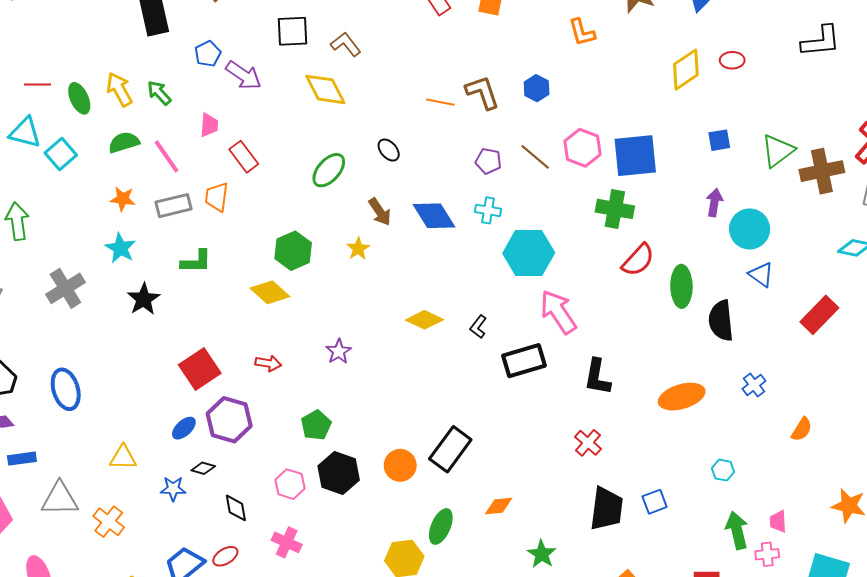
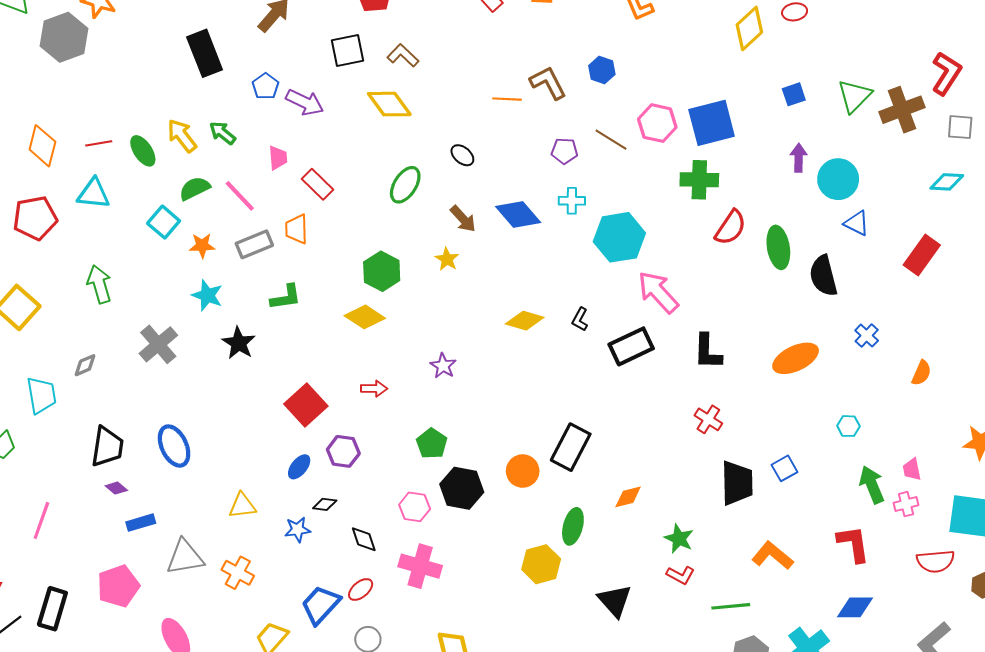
cyan square: (61, 154) -> (164, 222), moved
purple hexagon: (229, 420) -> (343, 451), size x0.7
pink cross: (287, 542) -> (420, 566), size x1.4

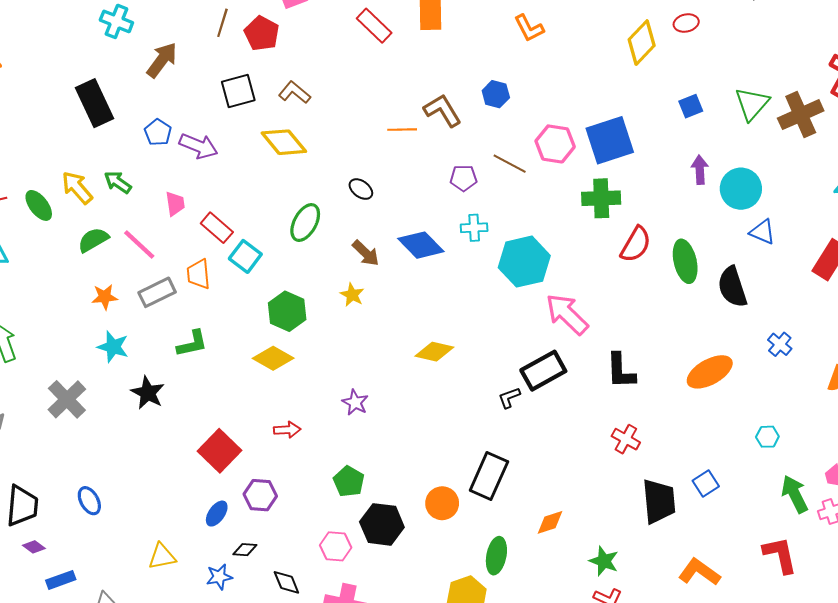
cyan square: (164, 222) -> (245, 256), moved
black L-shape: (580, 319) -> (509, 398), moved, turned 45
blue ellipse: (174, 446) -> (89, 501), size x0.7

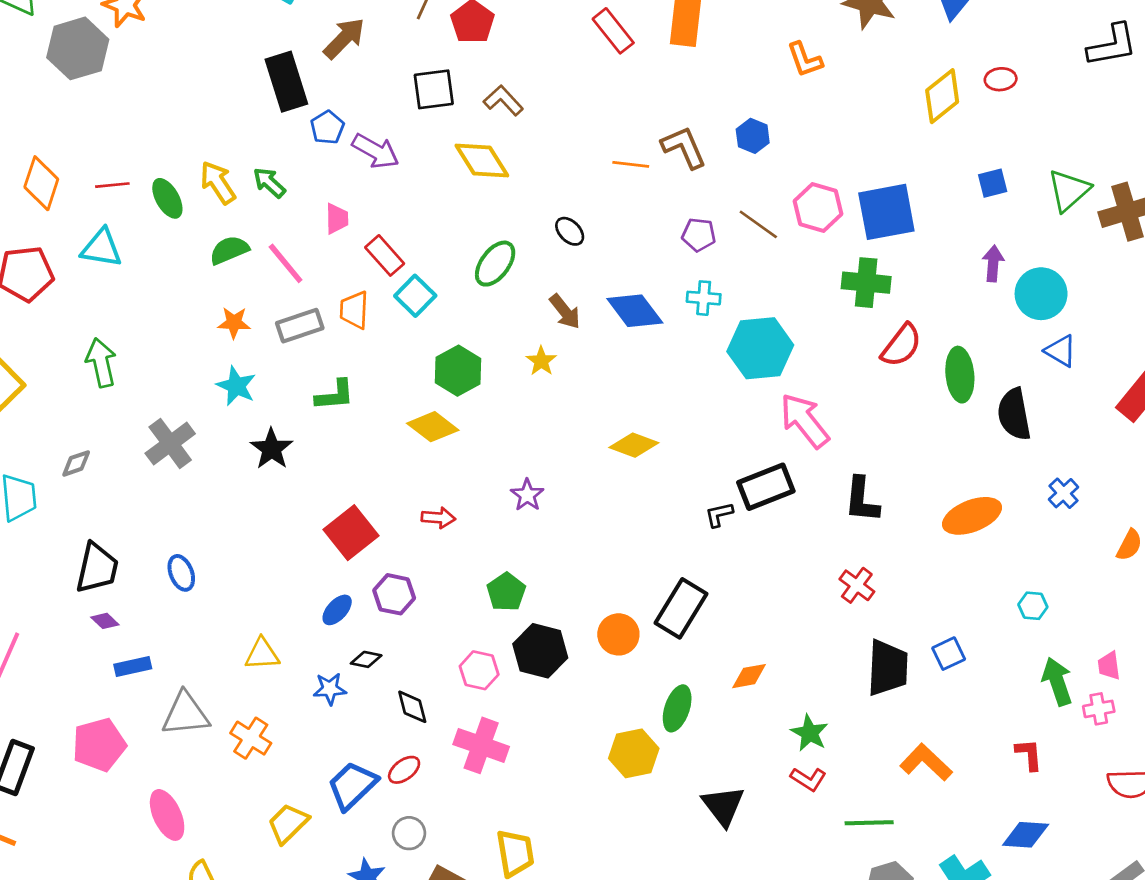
black rectangle: (94, 103) -> (286, 82), moved
red L-shape: (780, 555) -> (1029, 755), size x0.7

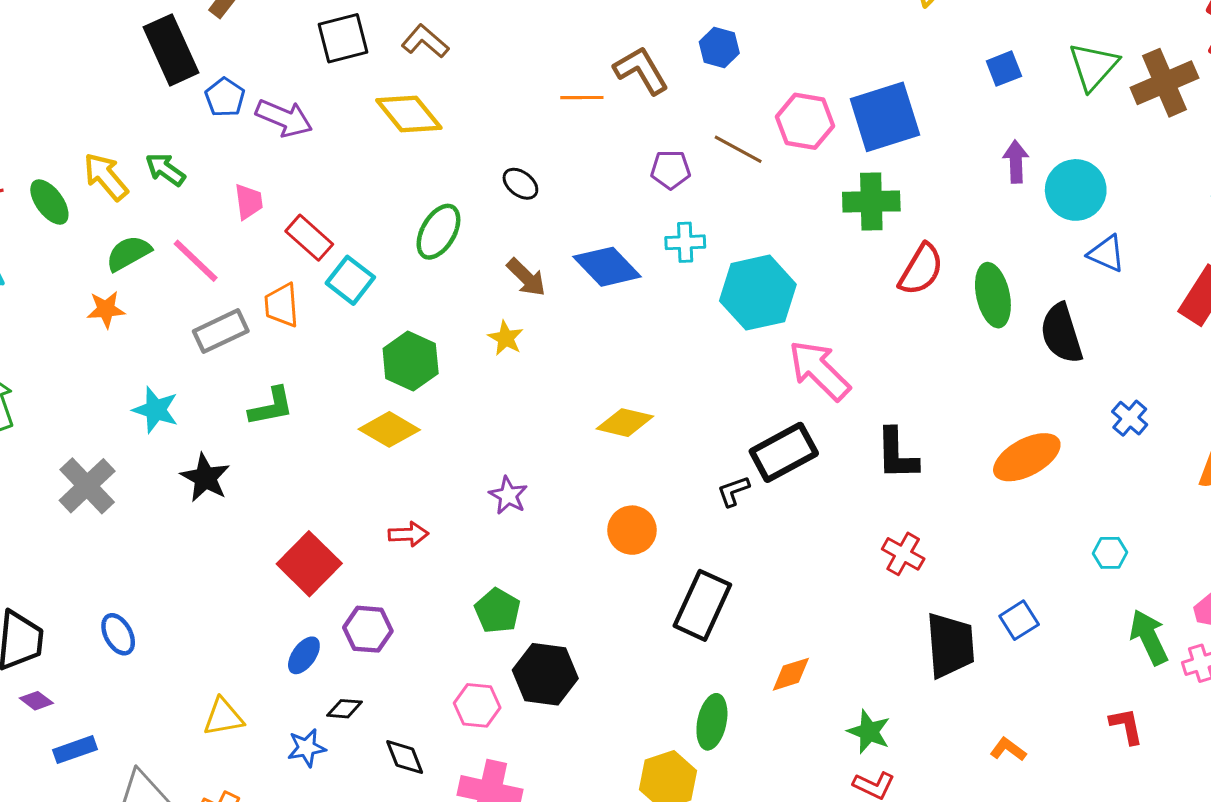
orange star: (234, 323) -> (106, 309), moved
orange circle: (618, 634) -> (632, 530), moved
orange L-shape: (926, 762) -> (1008, 749), size x0.6

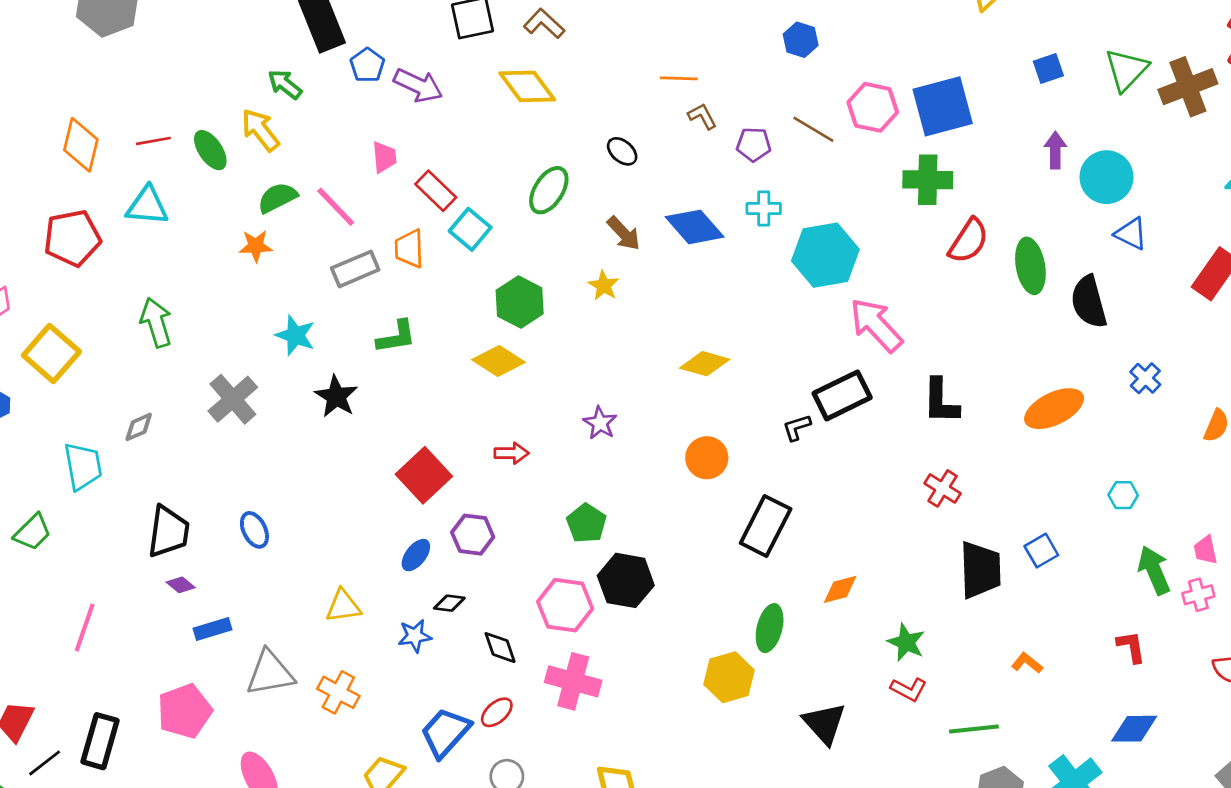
brown L-shape: (641, 70) -> (702, 116), moved, size x0.6
green arrow: (165, 169) -> (285, 84), moved
pink hexagon: (477, 705) -> (565, 605), size x1.4

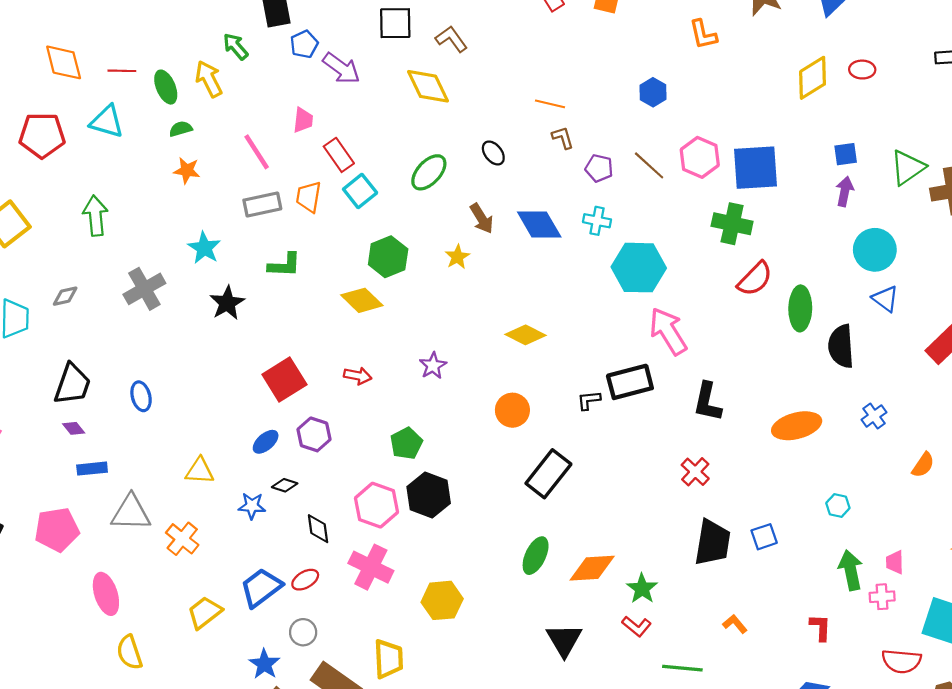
orange diamond: (81, 145) -> (64, 62), turned -39
purple arrow: (1055, 150) -> (845, 191), moved
green semicircle: (277, 198) -> (181, 129), moved, size x0.7
orange diamond: (840, 589) -> (592, 568), moved, size x1.5
yellow hexagon: (729, 677) -> (442, 600), moved

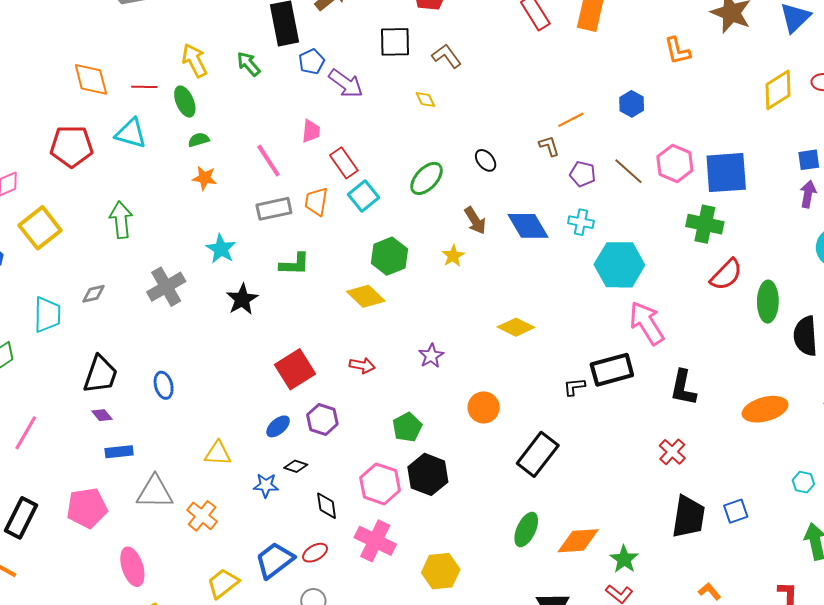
yellow arrow: (209, 79) -> (195, 60), moved
yellow diamond: (428, 86) -> (425, 100), size x0.5
orange line: (550, 104) -> (571, 120), moved, turned -40
orange circle: (512, 410) -> (484, 407), moved

